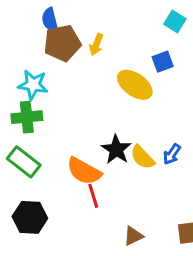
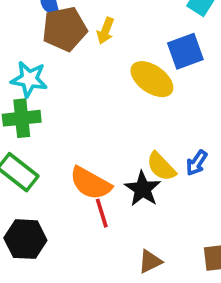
blue square: (163, 62) -> (185, 51), size x1.4
black star: (116, 150) -> (143, 189), moved

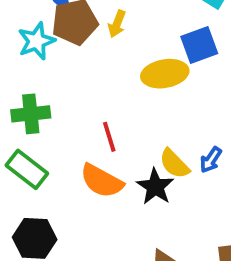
cyan star: (29, 79) -> (36, 41), moved, turned -30
yellow ellipse: (152, 79) -> (165, 74), turned -45
red line: (102, 213) -> (109, 137), moved

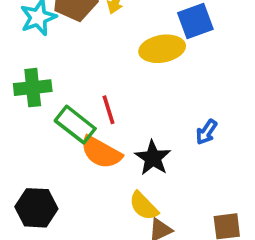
yellow semicircle: (174, 164) -> (144, 206), moved
green rectangle: (27, 169) -> (75, 125), moved

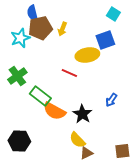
green cross: (33, 88) -> (17, 76), turned -30
red line: (108, 110) -> (69, 73), moved, turned -49

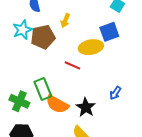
brown pentagon: (40, 28) -> (43, 37), moved
green cross: (17, 76) -> (19, 101), moved, turned -30
green rectangle: (40, 96) -> (43, 89), turned 30

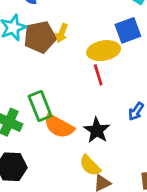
yellow arrow: (65, 21) -> (62, 33), moved
red line: (73, 65) -> (98, 75), moved, turned 49

